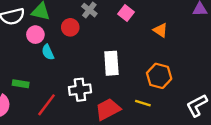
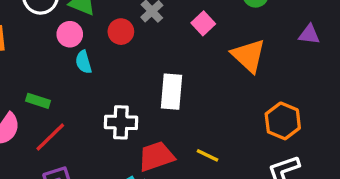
orange triangle: (160, 30) -> (248, 56), size x1.6
orange hexagon: (159, 76) -> (283, 121), moved
red line: (47, 105) -> (50, 137), moved

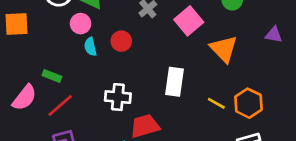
pink square: (203, 23) -> (189, 21), size x1.5
red circle: (121, 32) -> (121, 41), moved
white rectangle: (172, 92) -> (174, 82), moved
yellow line: (207, 155) -> (216, 103), moved

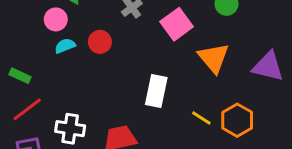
purple triangle: (274, 35) -> (268, 66), moved, size x1.6
cyan semicircle: (90, 47) -> (65, 46), turned 78
white cross: (118, 97) -> (70, 129), moved

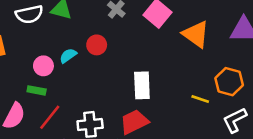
pink circle: (56, 19) -> (43, 66), moved
white rectangle: (156, 91) -> (142, 85), moved
yellow line: (201, 118) -> (200, 99), moved

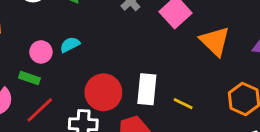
red circle: (97, 45) -> (103, 92), moved, size x1.6
yellow line: (200, 99) -> (183, 104), moved

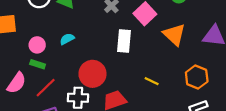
pink circle: (41, 52) -> (37, 45), moved
white rectangle: (147, 89) -> (124, 41), moved

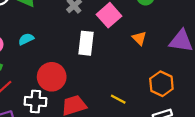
orange triangle: (174, 35) -> (139, 38), size x0.6
yellow line: (152, 81) -> (118, 99), moved

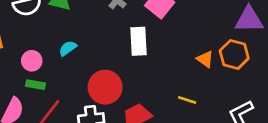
orange triangle: (139, 38) -> (205, 59), moved
orange hexagon: (161, 84) -> (234, 54), moved

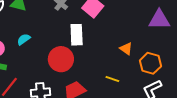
orange hexagon: (234, 54) -> (150, 63), moved
red circle: (105, 87) -> (61, 59), moved

